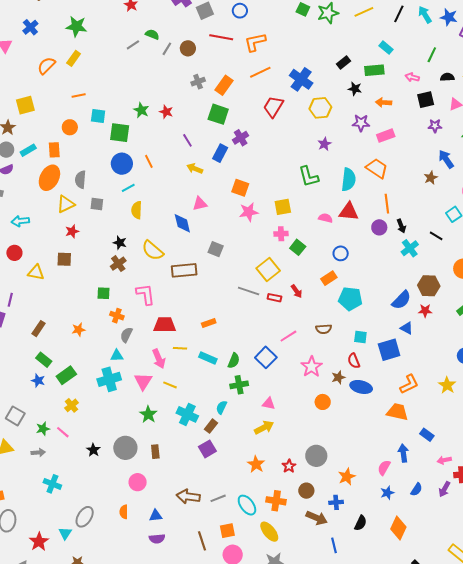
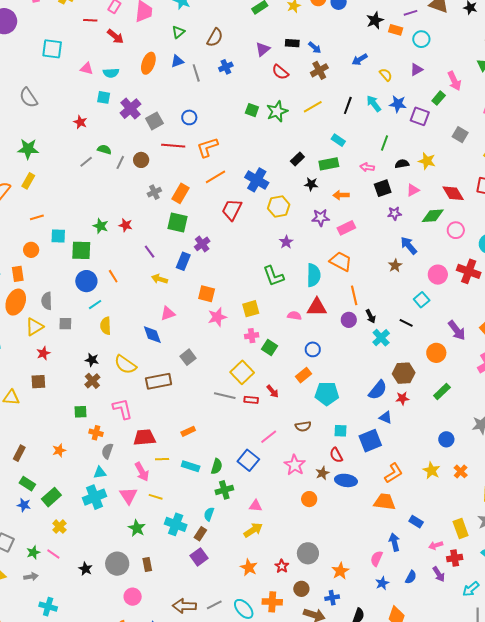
gray square: (216, 249) -> (188, 357), turned 35
purple arrow: (444, 489) -> (439, 574), turned -56

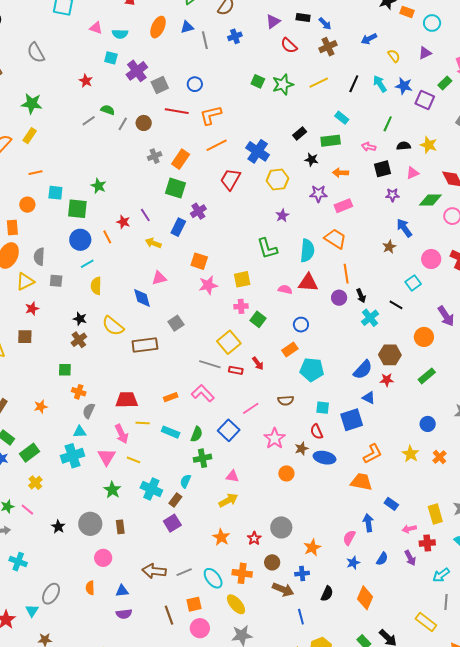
red star: (126, 225) -> (123, 222), moved
pink L-shape: (122, 409) -> (203, 393), moved, turned -35

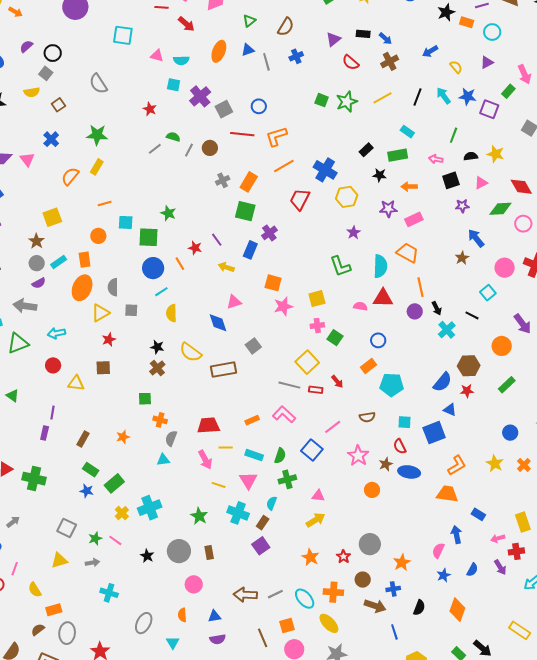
cyan cross: (73, 456) -> (150, 508), moved
pink triangle: (107, 457) -> (248, 480), moved
cyan triangle: (32, 611) -> (173, 643), moved

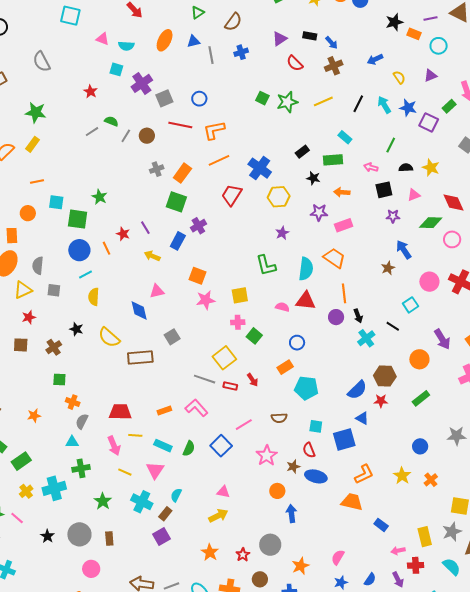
brown cross: (157, 368) -> (54, 347), moved
green cross: (287, 479) -> (81, 468), moved
blue arrow: (456, 535) -> (291, 513), moved

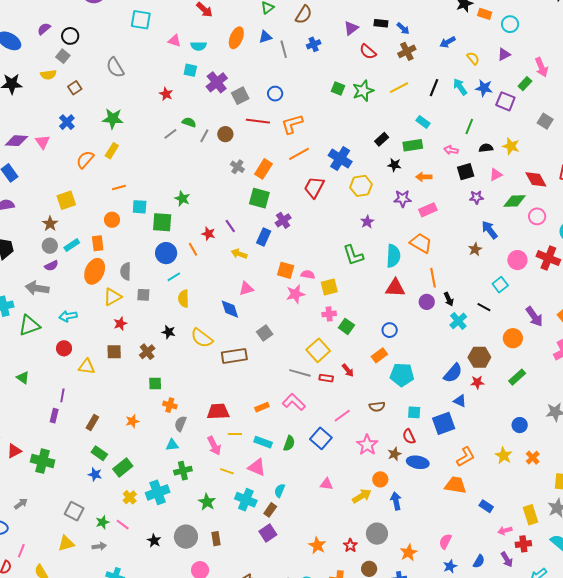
gray cross: (157, 169) -> (237, 167), turned -32
pink semicircle: (282, 307) -> (308, 275), moved
pink triangle: (155, 470) -> (257, 467), turned -36
yellow arrow: (218, 516) -> (362, 496), moved

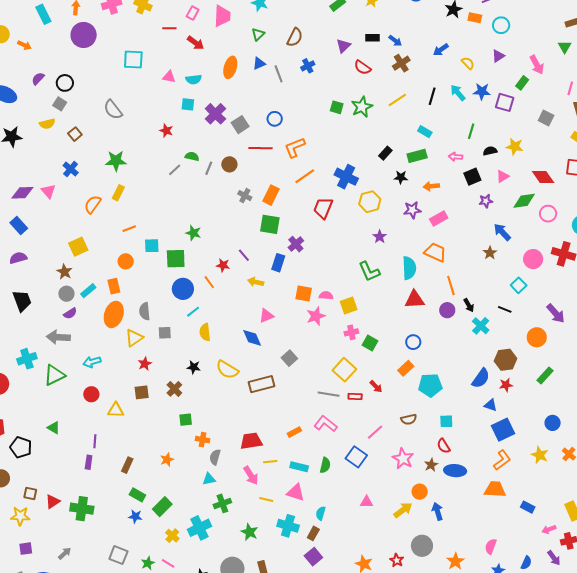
blue square: (444, 423) -> (503, 430), moved

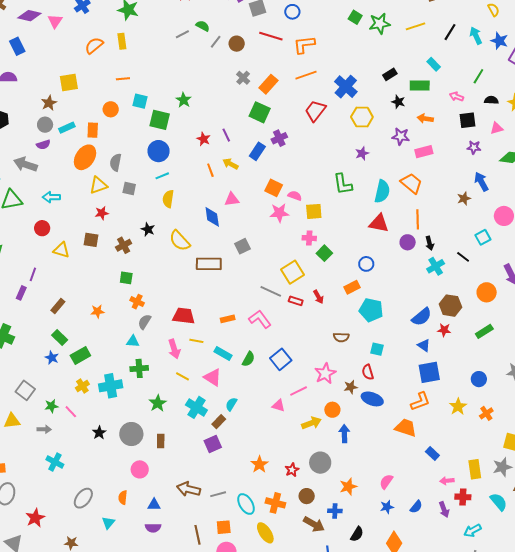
yellow rectangle: (118, 193) -> (122, 41), turned -49
orange line: (209, 282) -> (210, 170), moved
pink line: (375, 432) -> (299, 391), moved

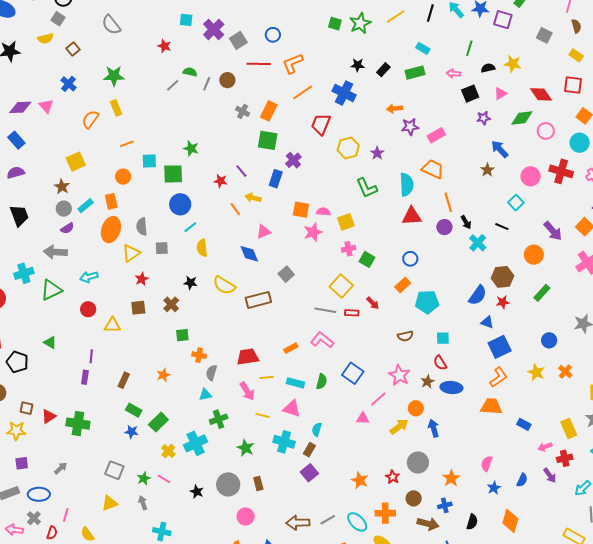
black star: (398, 102) -> (358, 65), moved
yellow hexagon: (362, 117) -> (348, 148), moved
orange arrow: (425, 119) -> (395, 109), moved
gray arrow: (44, 429) -> (143, 503), turned -96

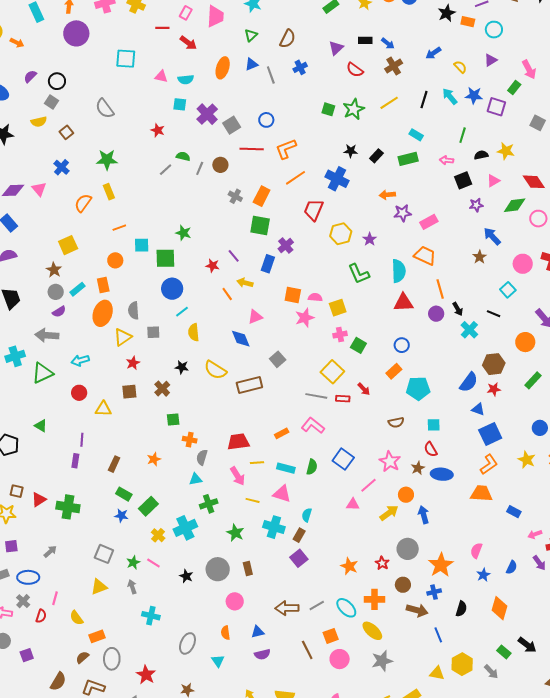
orange star: (451, 478) -> (441, 565), size x1.4

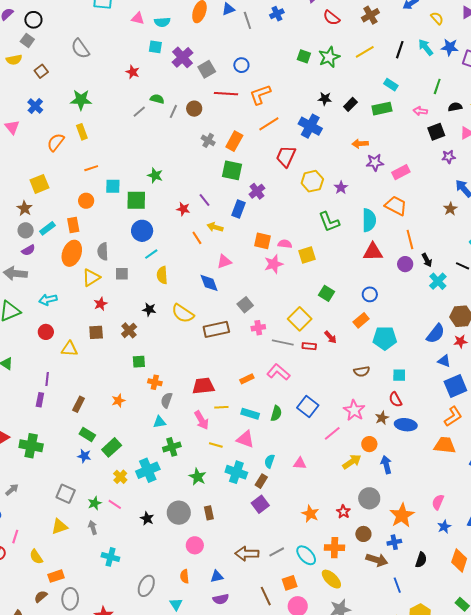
pink cross: (340, 335) -> (258, 328), moved
pink triangle: (353, 504) -> (300, 463), moved

